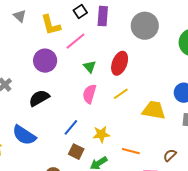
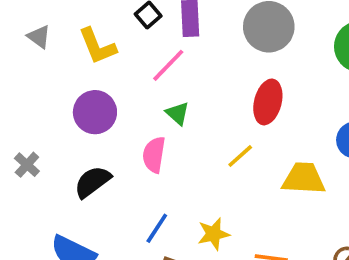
pink line: (76, 41) -> (168, 65), moved
red ellipse: (120, 63) -> (268, 102), moved
pink semicircle: (89, 94) -> (154, 155), moved

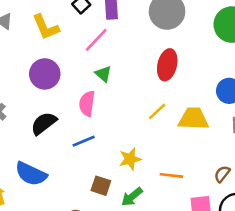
yellow line: (240, 156) -> (157, 111), moved
blue line: (157, 228) -> (84, 141), moved, turned 35

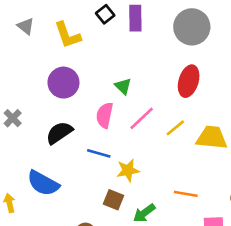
pink line: (96, 40) -> (142, 118), moved
blue line: (84, 141) -> (99, 153), turned 35
yellow star: (130, 159) -> (128, 170), moved

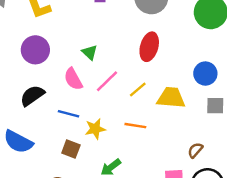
pink semicircle: (105, 115) -> (73, 79), turned -40
orange line: (186, 194) -> (135, 126), moved
brown square: (113, 200) -> (71, 149), moved

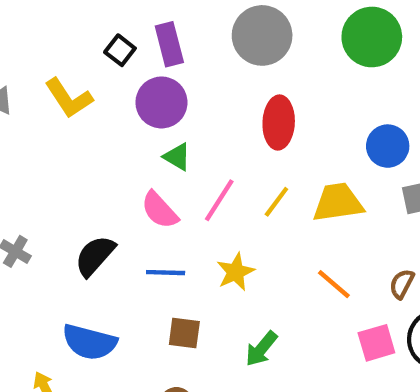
purple circle: (35, 50) -> (161, 102), moved
orange line: (135, 126) -> (334, 284), moved, turned 45
yellow star: (95, 129) -> (236, 272), moved

